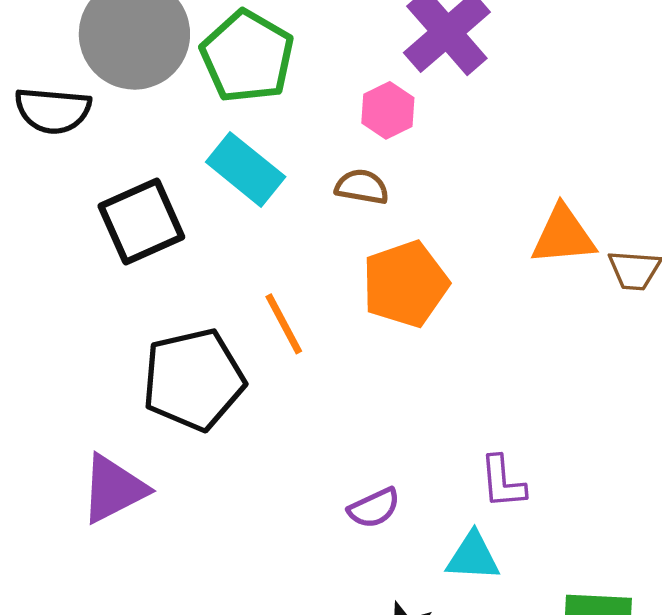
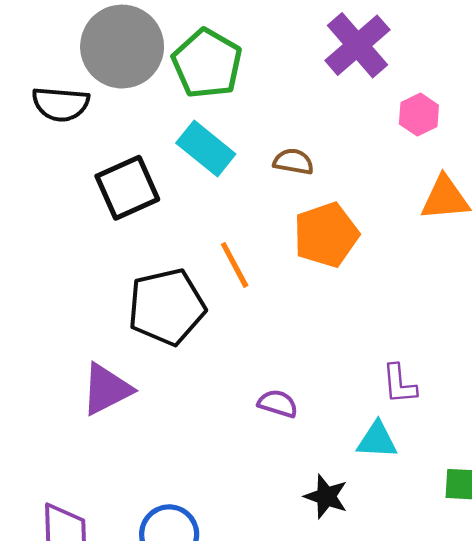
pink hexagon: (388, 110) -> (419, 115), moved
purple semicircle: (374, 508) -> (278, 404), moved, turned -138

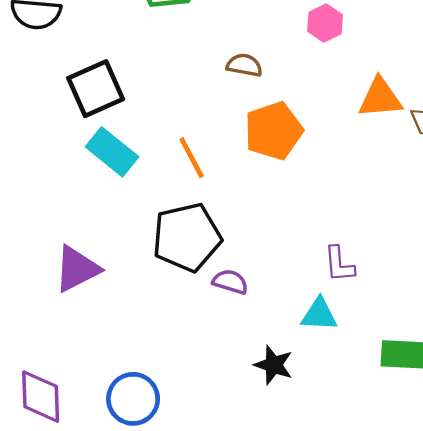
pink hexagon: (419, 115) -> (325, 23), moved
cyan rectangle: (206, 149) -> (112, 152), moved
black pentagon: (167, 307) -> (187, 237), moved

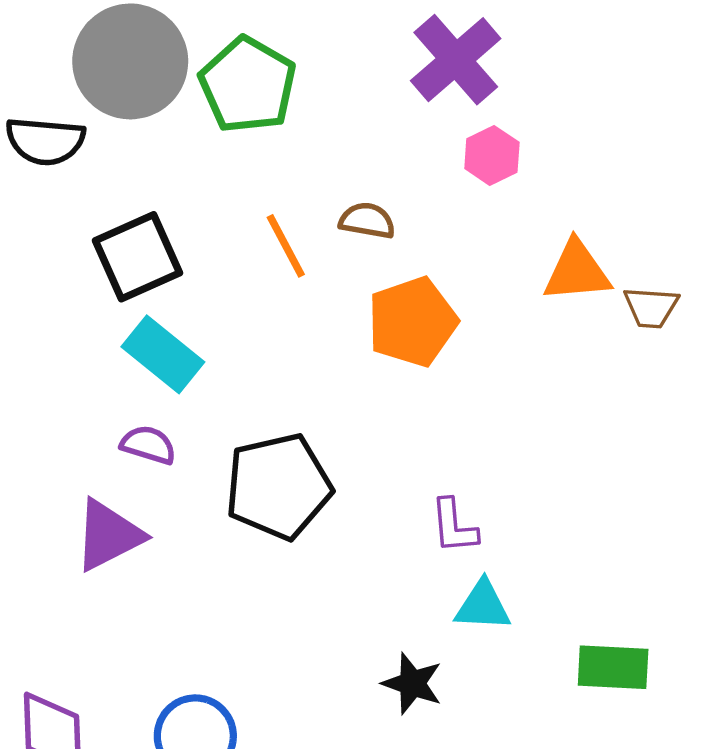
orange line: (192, 158) -> (286, 246), moved
purple L-shape: (339, 264) -> (454, 526), moved
purple semicircle: (230, 282) -> (148, 445), moved

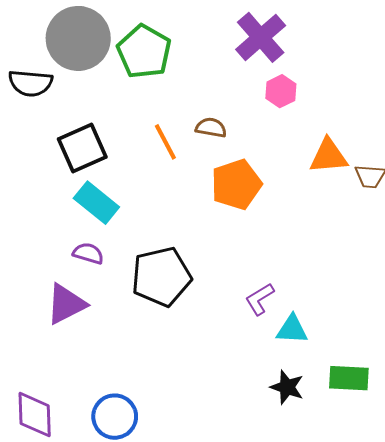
purple L-shape: (454, 526) -> (260, 299), turned 64
cyan triangle: (483, 606) -> (292, 329), moved
black star: (412, 683) -> (287, 387), moved

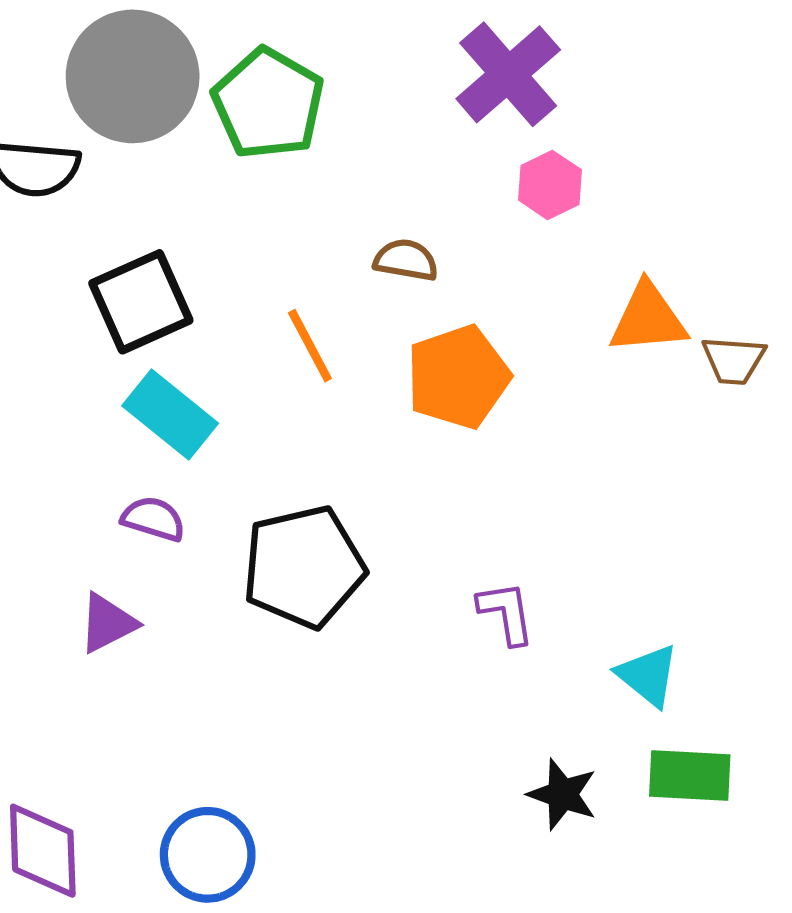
orange line: (165, 142) -> (310, 346), moved
purple L-shape: (260, 299) -> (506, 613), turned 112
purple triangle: (66, 304) -> (108, 623), size x0.7
cyan triangle: (292, 329) -> (648, 675), moved, turned 36

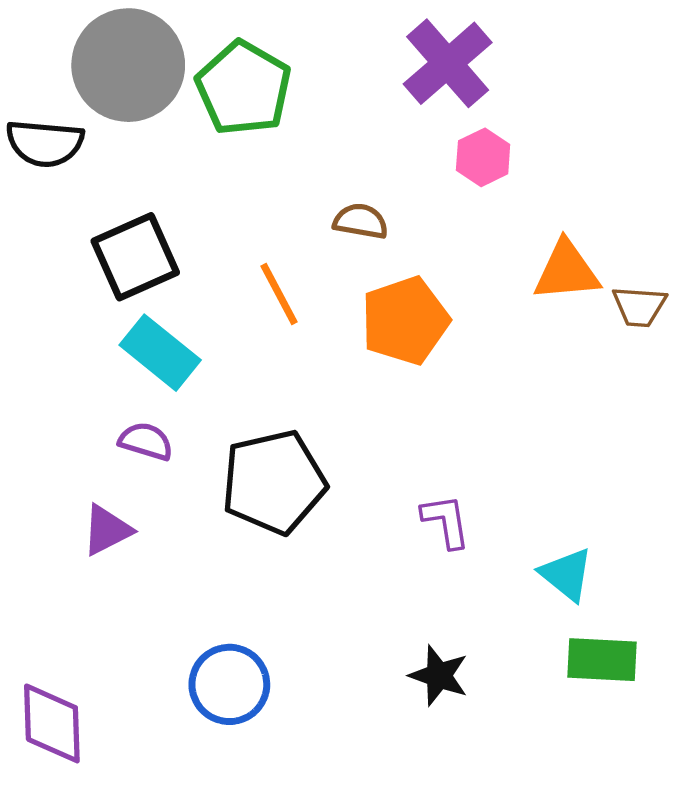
black star: (562, 794) -> (439, 676), moved
blue circle: (208, 855) -> (229, 684), moved

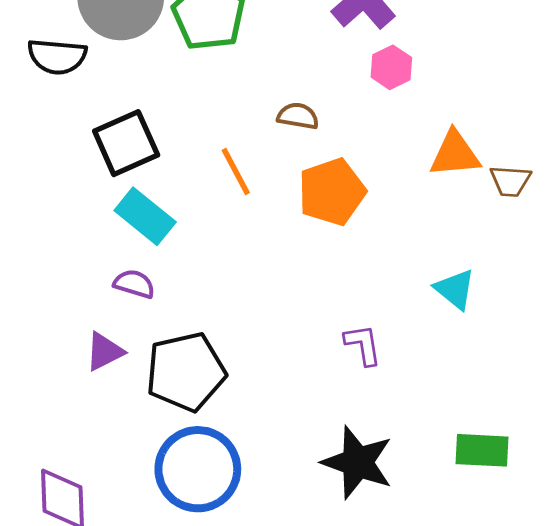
black pentagon: (274, 482) -> (186, 372), moved
cyan triangle: (567, 574) -> (455, 289), moved
black star: (439, 676) -> (358, 462), size x1.6
blue circle: (229, 684) -> (198, 469), size x1.4

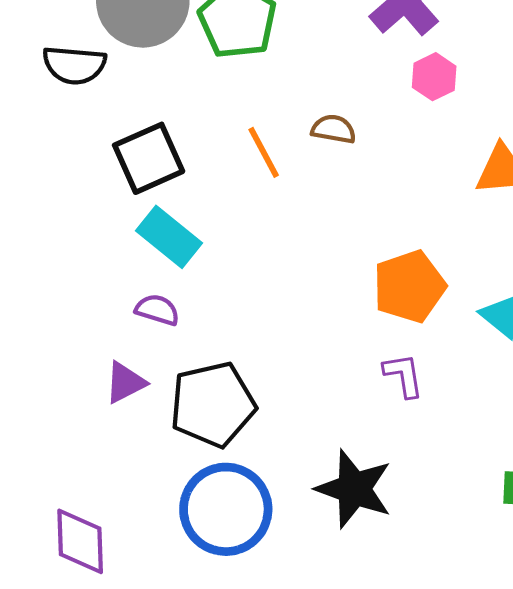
orange line: (236, 172) -> (264, 152), moved
orange pentagon: (332, 192) -> (409, 286), moved
black star: (358, 462) -> (354, 489), moved

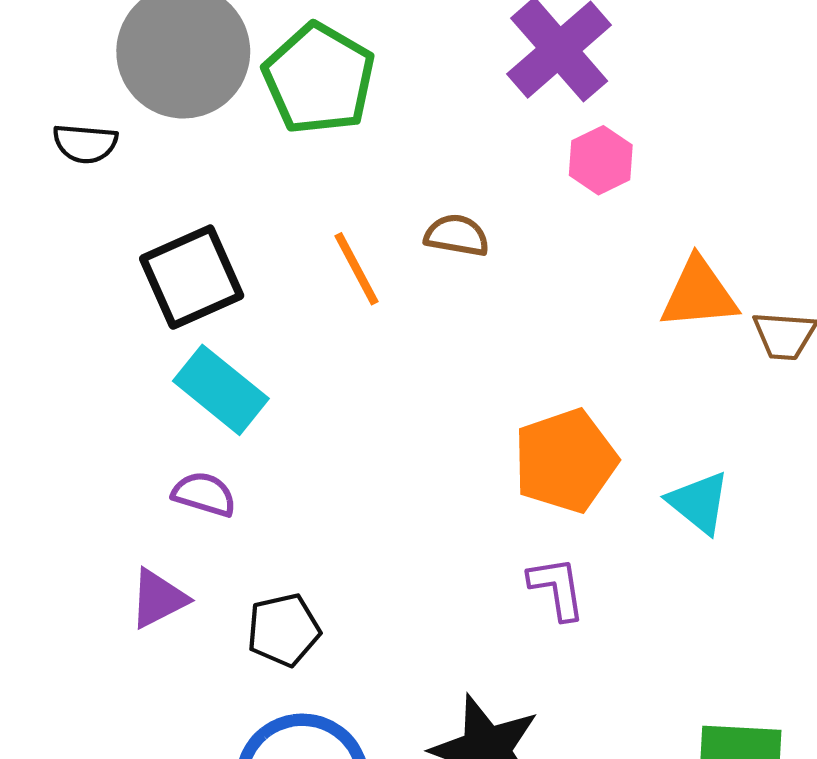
black semicircle: (74, 65) -> (85, 143), size x0.7
black pentagon: (213, 404) -> (283, 630), size x0.6

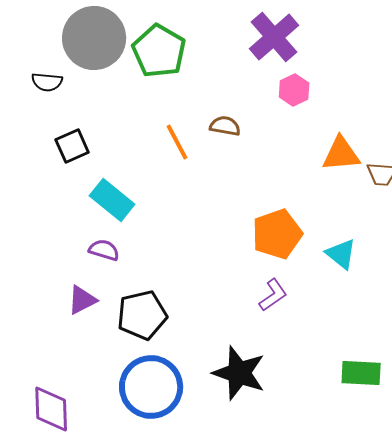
black square: (192, 277) -> (72, 146), moved, size x0.7
purple L-shape: (557, 588) -> (273, 295), turned 64
black pentagon: (283, 630) -> (142, 315), size x1.4

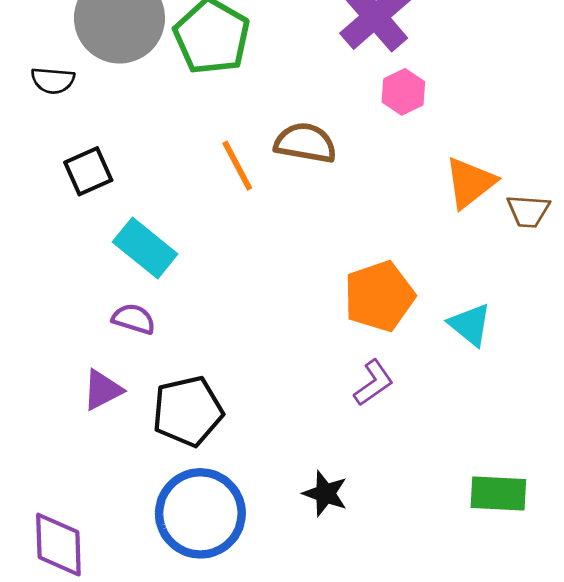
brown semicircle: (225, 126) -> (305, 143), size x1.4
orange triangle: (341, 154) -> (470, 183), turned -33
black star: (239, 373) -> (325, 493), size x0.6

